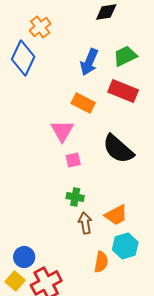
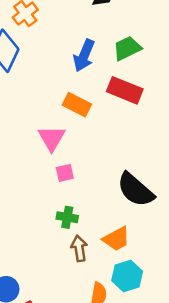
black semicircle: (118, 149) -> (136, 190), moved

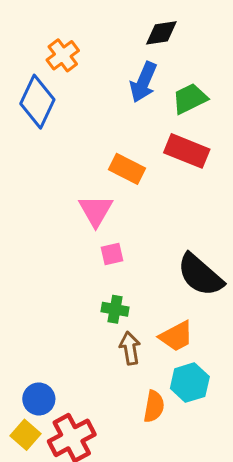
blue arrow: (84, 56) -> (143, 82), moved

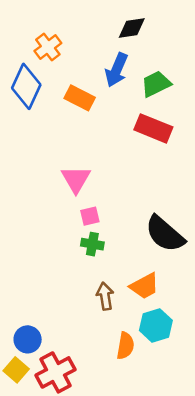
orange rectangle: (127, 169) -> (80, 98), moved
green cross: (115, 309) -> (92, 244), moved

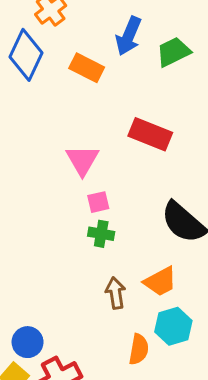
red rectangle: (153, 128) -> (150, 134), moved

